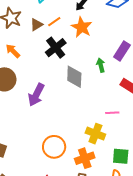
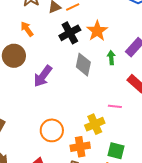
orange star: (82, 27) -> (97, 31), moved
yellow cross: (95, 134) -> (95, 124), turned 36

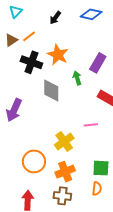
black cross: (70, 33) -> (31, 62), turned -30
yellow cross: (95, 124) -> (64, 141), moved

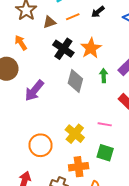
orange line: (29, 36) -> (73, 17), moved
yellow cross: (64, 141) -> (75, 134), turned -30
green square: (101, 168) -> (105, 153), moved
orange cross: (65, 172) -> (79, 167), moved

